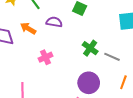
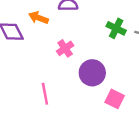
purple circle: (89, 83) -> (92, 73), moved

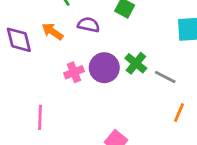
purple circle: (92, 73) -> (104, 68), moved

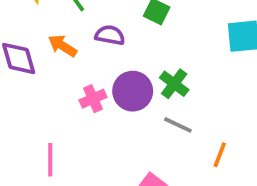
gray line: (165, 77) -> (178, 125), moved
orange line: (179, 113) -> (220, 155), moved

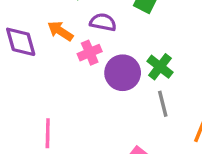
pink cross: (93, 99) -> (90, 53), moved
gray line: (178, 125) -> (163, 104), turned 50

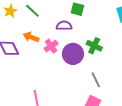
purple semicircle: (103, 22) -> (64, 26), moved
gray line: (163, 104) -> (96, 80), moved

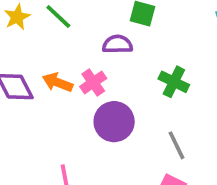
orange arrow: (31, 37) -> (58, 82), moved
purple circle: (73, 54) -> (114, 122), moved

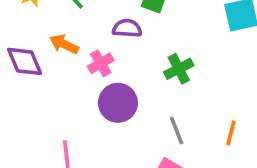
orange arrow: (58, 82) -> (64, 44), moved
green cross: (174, 82) -> (179, 69), turned 32

